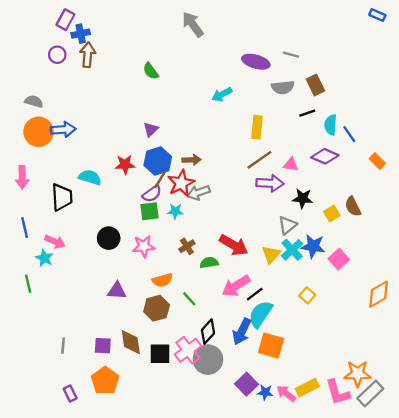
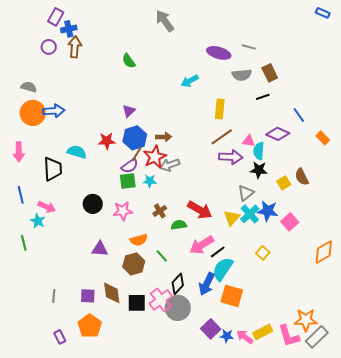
cyan semicircle: (331, 125) -> (259, 151), moved

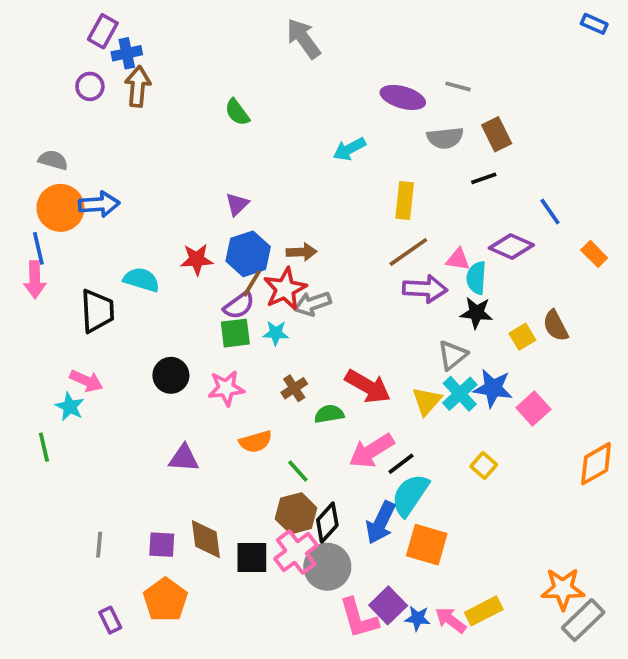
blue line: (21, 195) -> (38, 248), moved
brown hexagon: (134, 264) -> (296, 513), moved
pink L-shape: (289, 336) -> (359, 618), moved

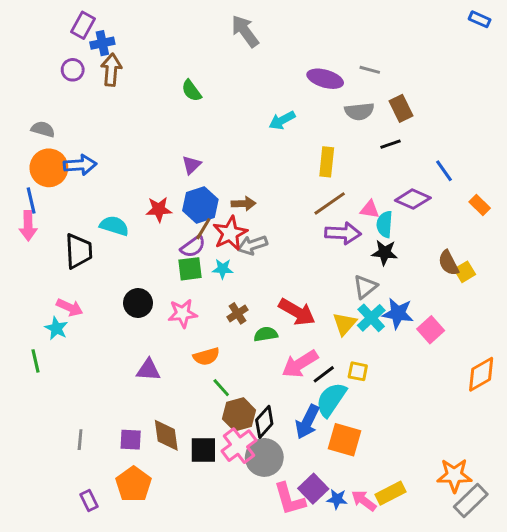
yellow square: (522, 337) -> (465, 272), moved
yellow square: (484, 466) -> (358, 371), moved, turned -30
green line: (298, 471) -> (221, 388), moved

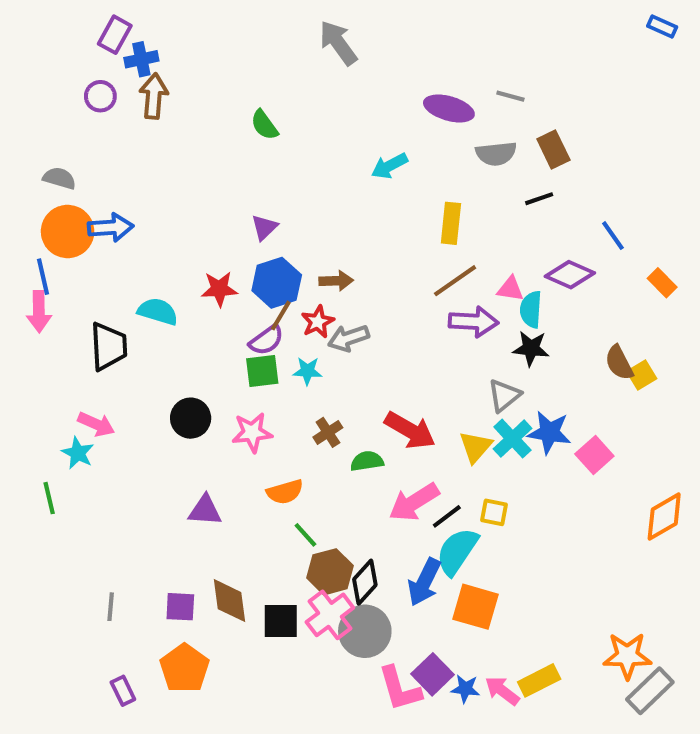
red star: (230, 233) -> (318, 322), size x0.7

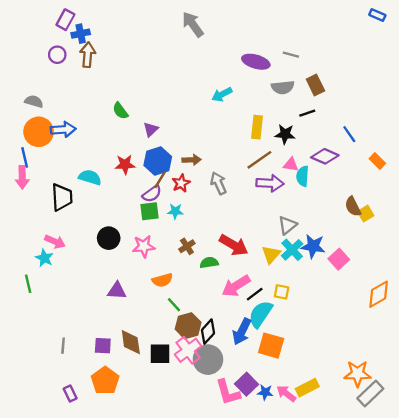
green semicircle: (264, 125) -> (120, 111), moved
gray arrow: (348, 338) -> (218, 183), moved, turned 85
black star: (531, 348) -> (285, 134), moved

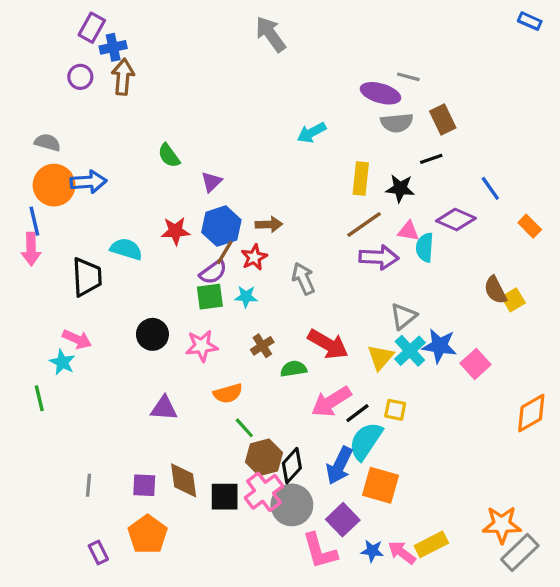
purple ellipse: (256, 62) -> (380, 93), moved
gray arrow: (218, 183) -> (303, 279), moved
purple square: (247, 384) -> (343, 520), moved

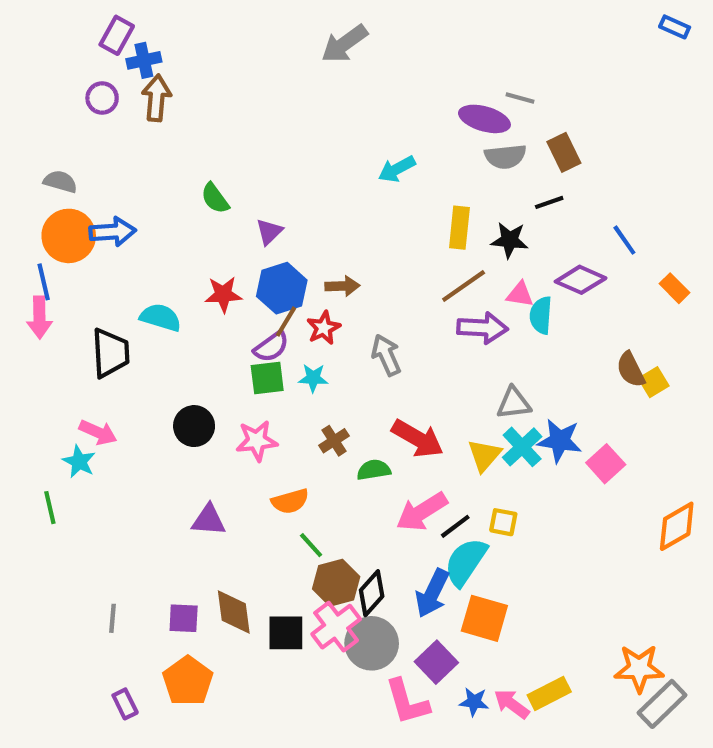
gray arrow: (271, 34) -> (344, 44), turned -90
gray triangle: (403, 316) -> (514, 403), turned 32

